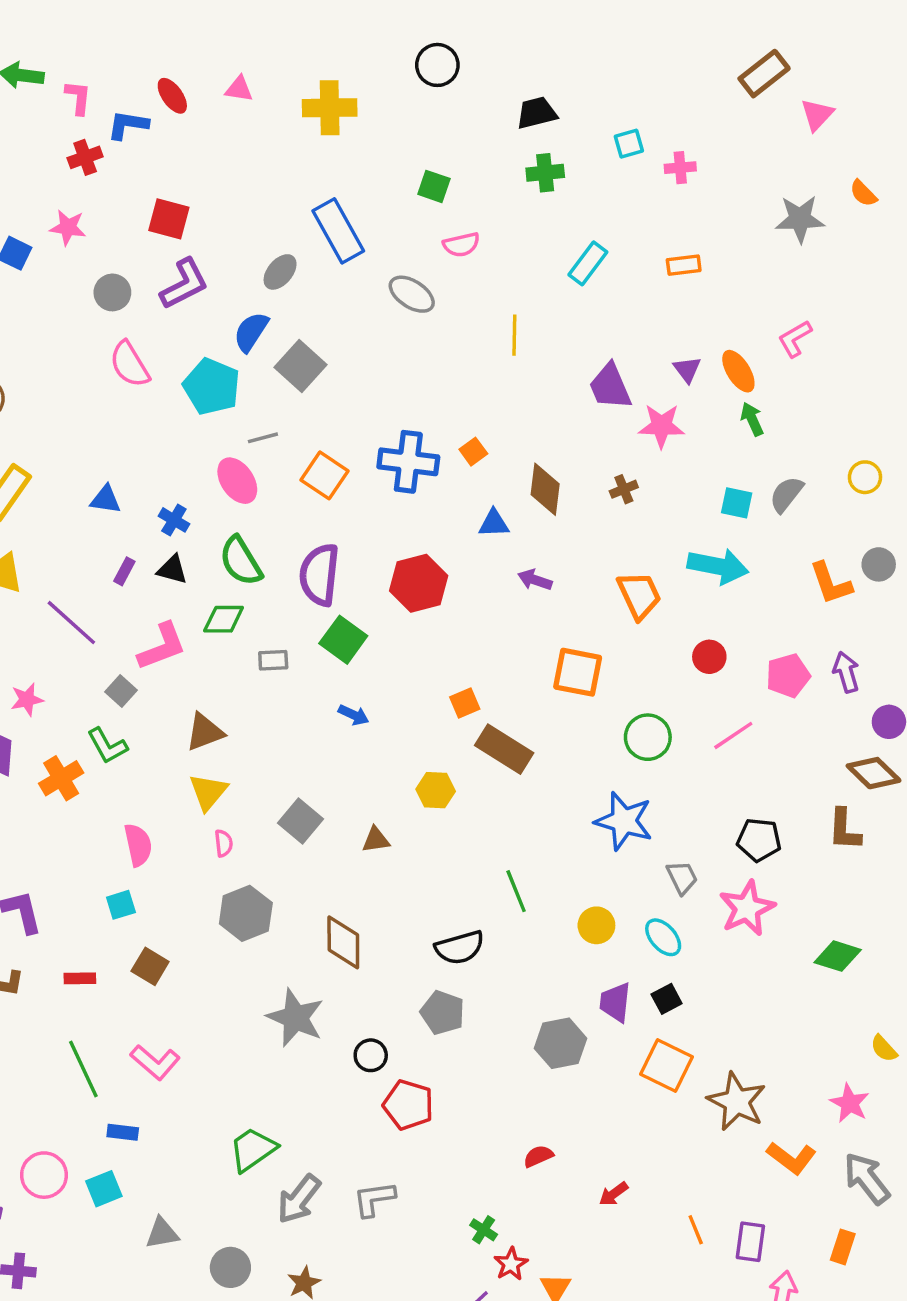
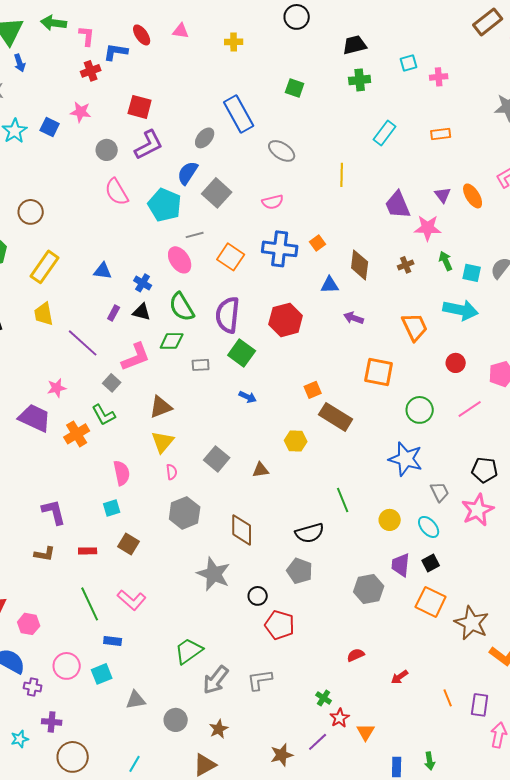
yellow cross: (330, 108) -> (234, 42), size x0.6
pink semicircle: (461, 245) -> (273, 202), moved
green arrow: (752, 419) -> (446, 261), moved

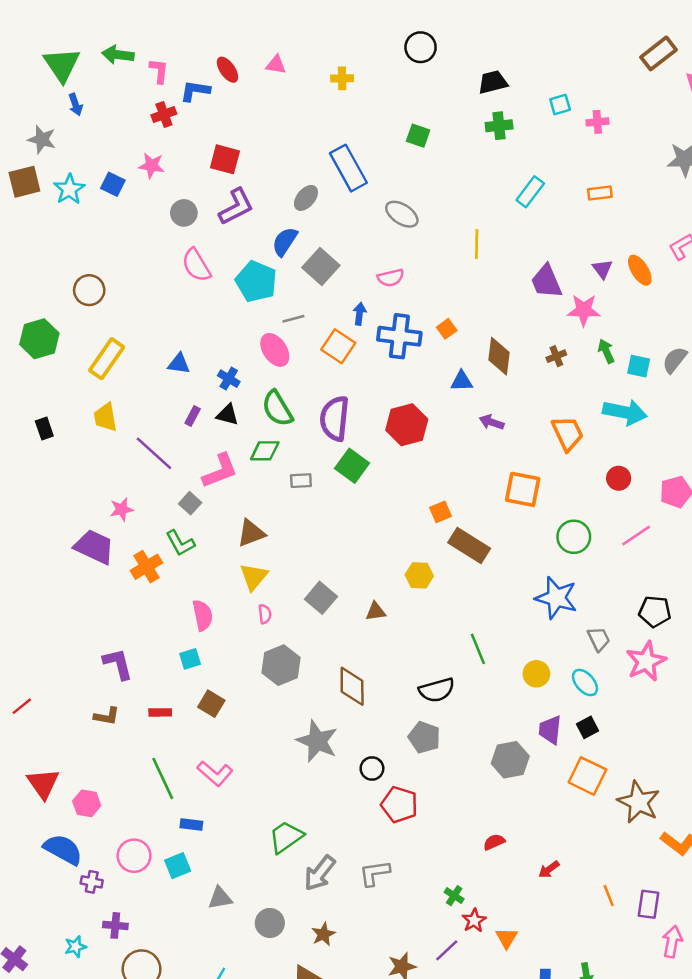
blue arrow: (248, 397) -> (360, 314), moved, turned -108

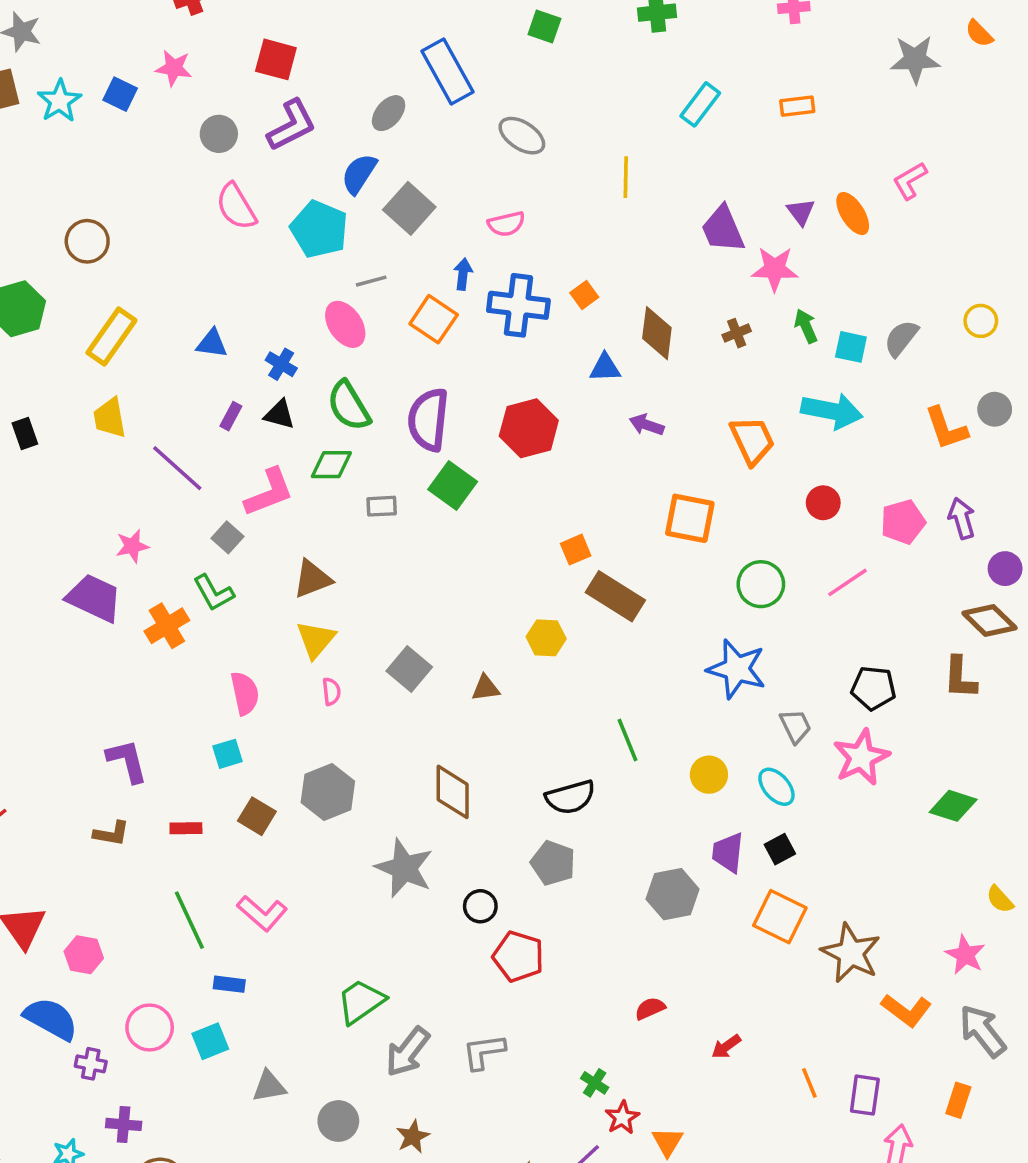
gray hexagon: (281, 665) -> (328, 792), moved

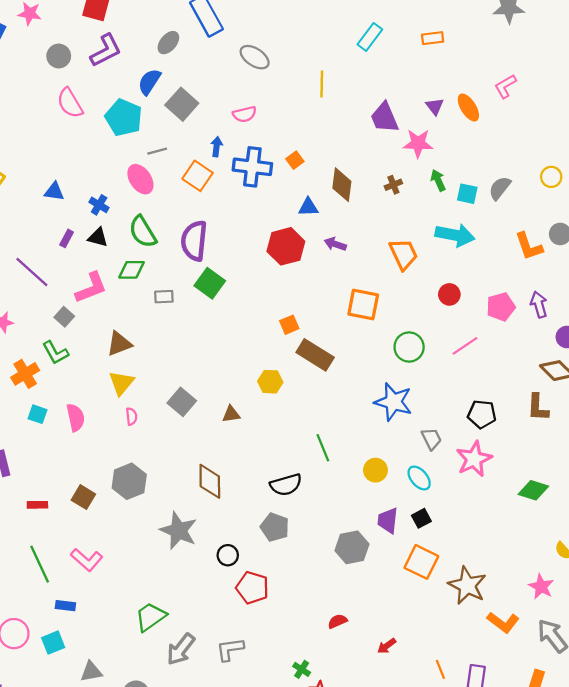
red hexagon: (529, 428) -> (286, 246), moved
cyan square: (227, 754) -> (37, 414), moved, turned 36

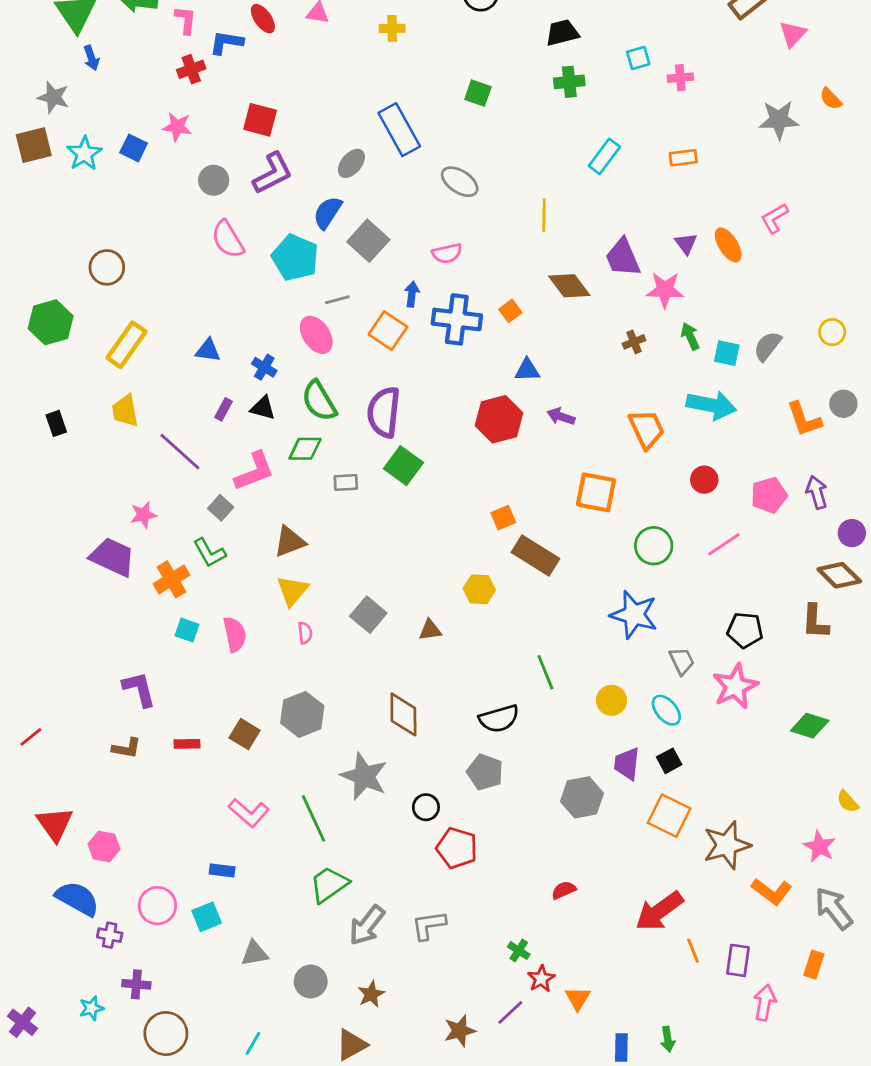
brown diamond: (342, 185) -> (569, 286), moved, turned -44
green line: (40, 564) -> (313, 818), moved
brown star: (467, 585) -> (727, 845), turned 30
red arrow: (387, 646) -> (659, 911), moved, size x2.0

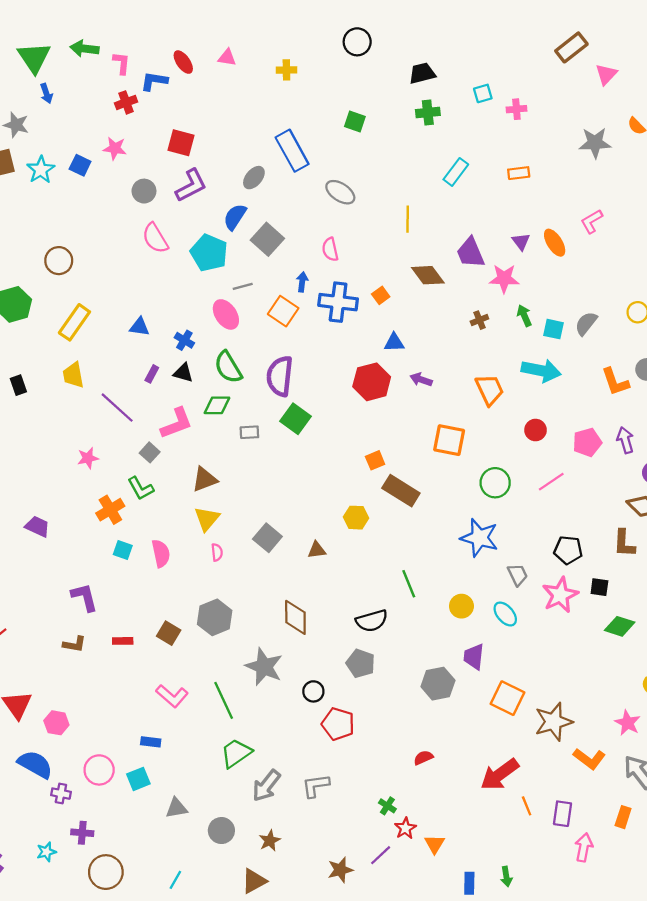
pink semicircle: (447, 253) -> (330, 249), turned 90
purple trapezoid: (112, 557) -> (37, 526), moved, size x0.7
black square: (669, 761) -> (599, 587), moved, turned 36

